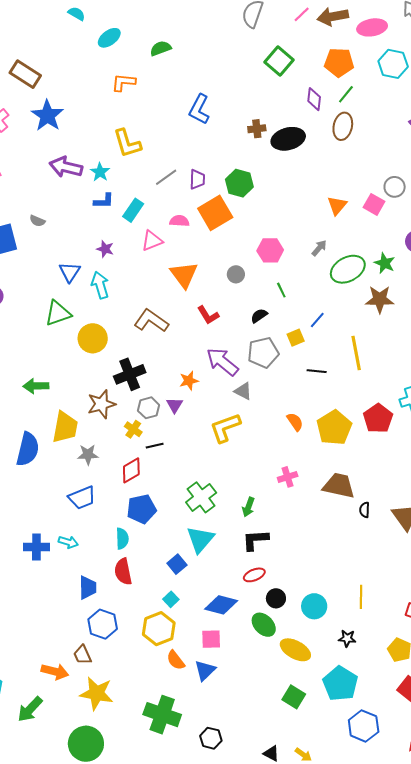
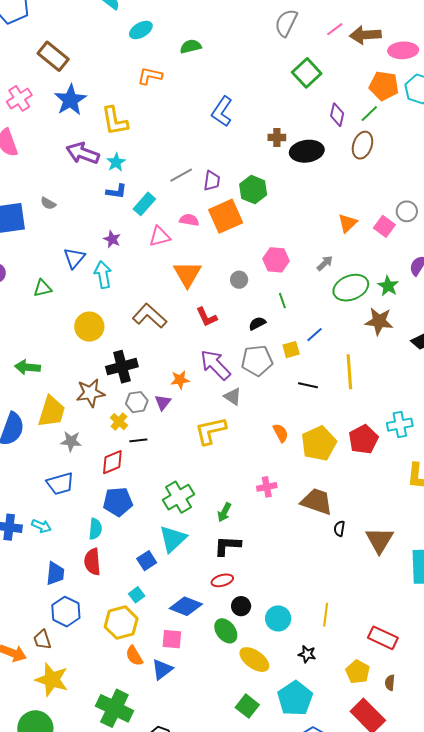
orange pentagon: (339, 62) -> (384, 86), moved
yellow L-shape: (127, 143) -> (115, 121), moved
green triangle: (58, 313) -> (43, 288), moved, size x0.7

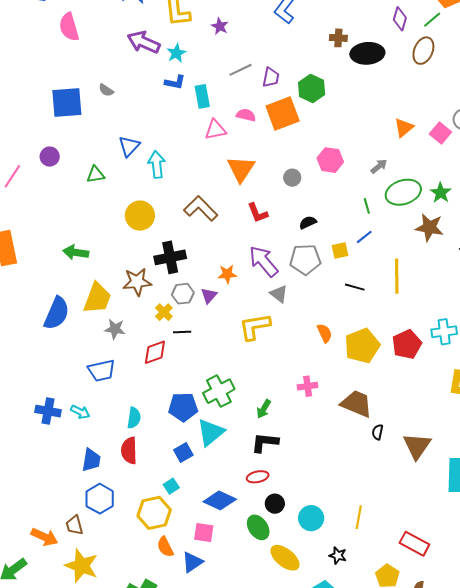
cyan rectangle: (144, 204) -> (202, 96), turned -55
purple star: (112, 239) -> (220, 26), moved
green line: (282, 301) -> (367, 206), moved
blue pentagon: (118, 502) -> (183, 407), moved

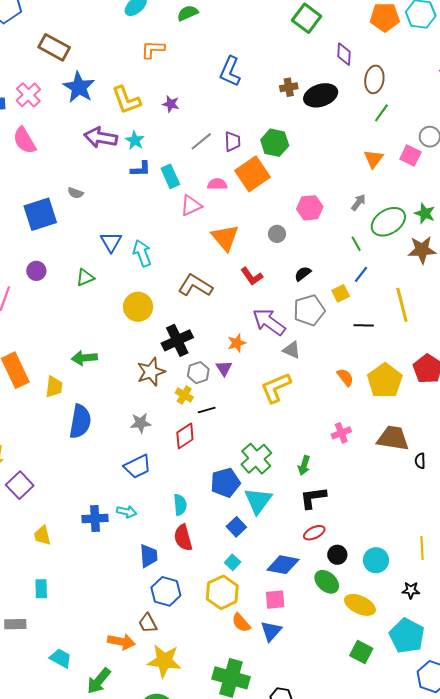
green line: (432, 20) -> (381, 113), moved
yellow trapezoid: (97, 298) -> (54, 387), moved, size x0.7

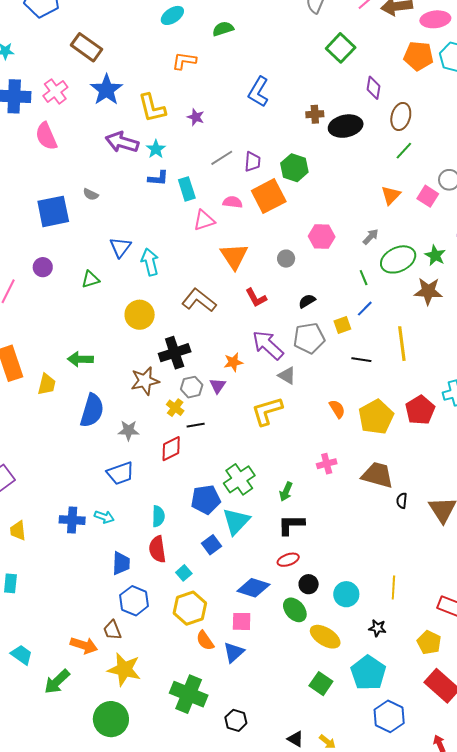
blue semicircle: (80, 421) -> (92, 410), moved
cyan square: (233, 562) -> (184, 573), moved

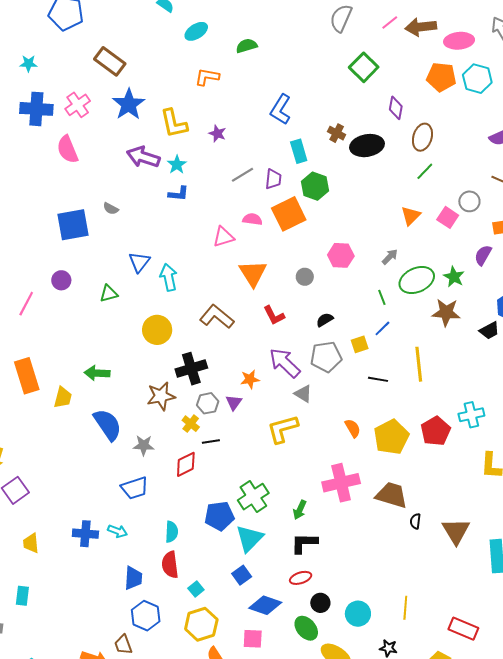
brown cross: (315, 114) -> (337, 133), turned 30
cyan rectangle: (187, 189) -> (299, 151), moved
blue semicircle: (92, 410) -> (108, 425), turned -52
pink cross: (327, 464) -> (341, 483), size x1.8
blue square: (212, 545) -> (242, 575), moved

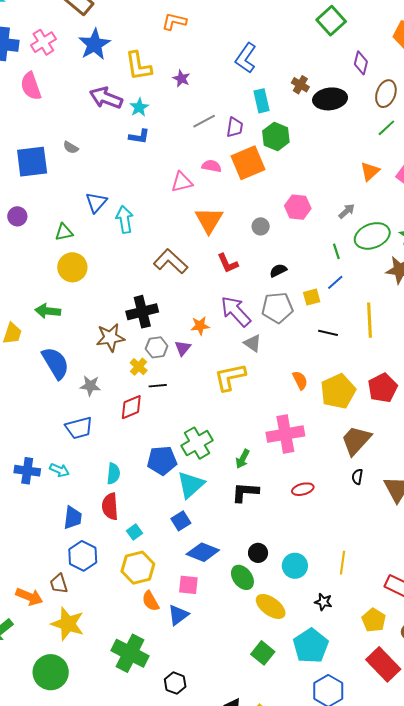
yellow circle: (157, 330) -> (72, 267), moved
brown trapezoid: (392, 495) -> (356, 440), moved, turned -68
red ellipse: (301, 578) -> (303, 489), moved

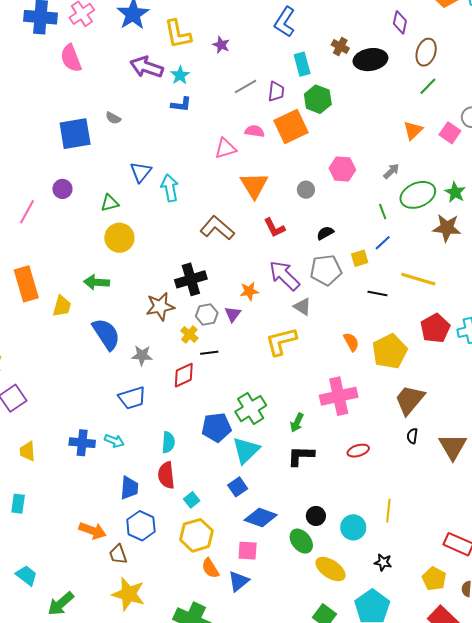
yellow line: (370, 320) -> (418, 279), turned -68
red pentagon: (383, 388) -> (435, 328), moved
yellow line: (342, 563) -> (388, 511), moved
orange arrow: (29, 597) -> (93, 531), moved

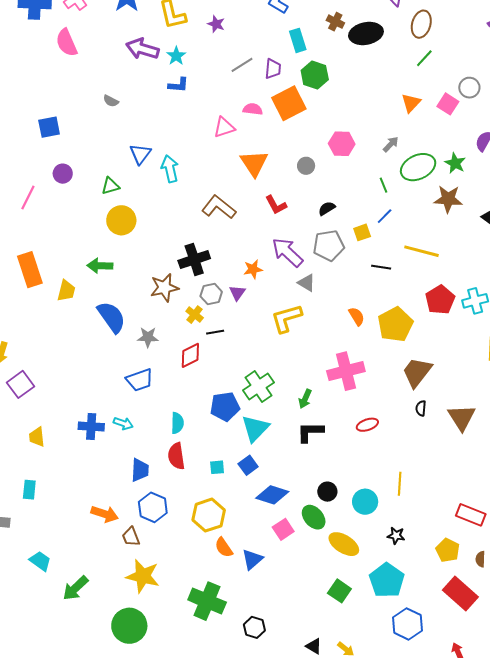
blue square: (75, 134) -> (49, 127), moved, size x0.7
cyan square: (192, 500) -> (217, 467), moved, turned 35
pink square: (248, 551) -> (283, 529), moved, turned -35

